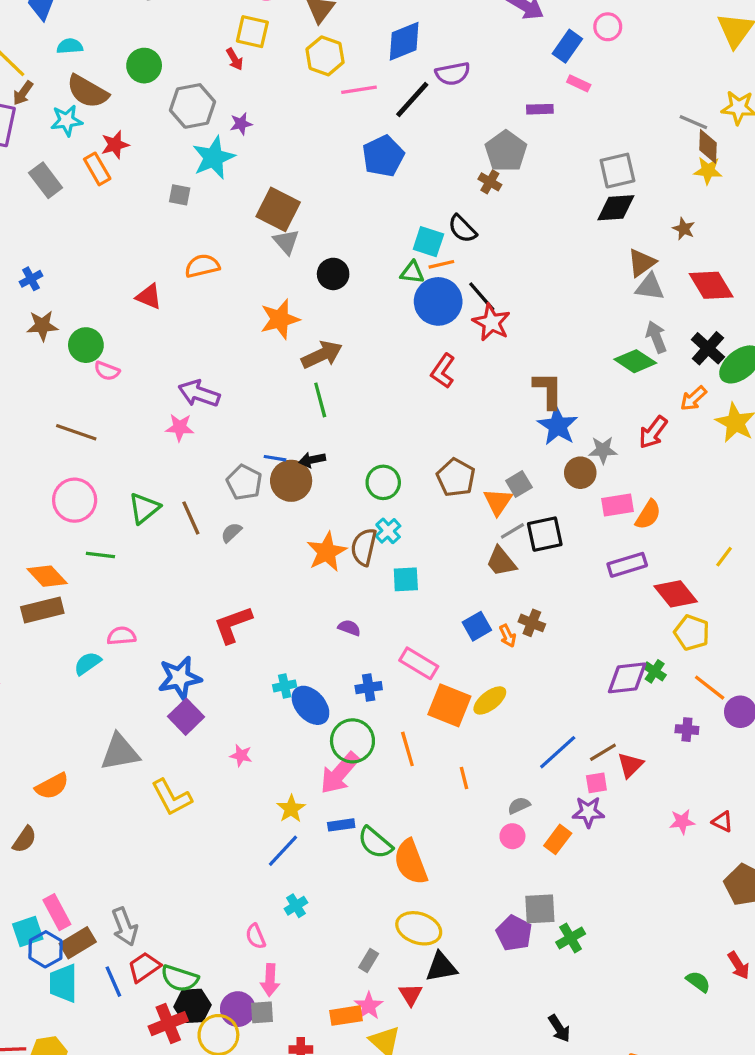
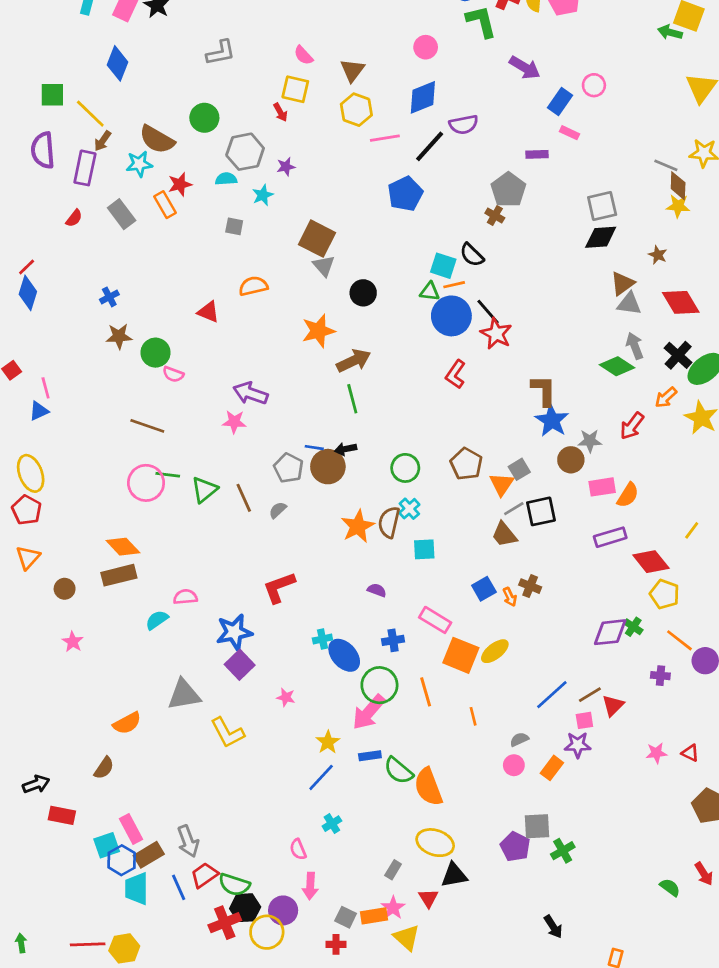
cyan semicircle: (70, 46) -> (226, 179), moved
cyan star: (214, 158) -> (263, 195), size x0.6
green line: (100, 555) -> (168, 475), moved
gray square: (262, 1012) -> (346, 917), moved, turned 30

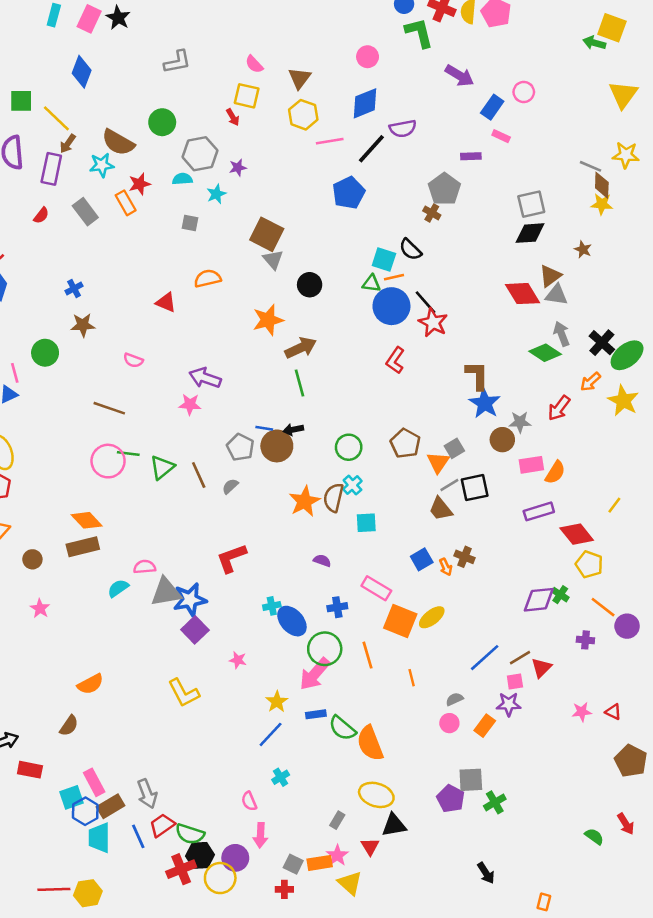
red diamond: (681, 302) -> (522, 294), moved
green circle: (156, 353) -> (45, 353), moved
gray triangle: (184, 695) -> (166, 592), moved

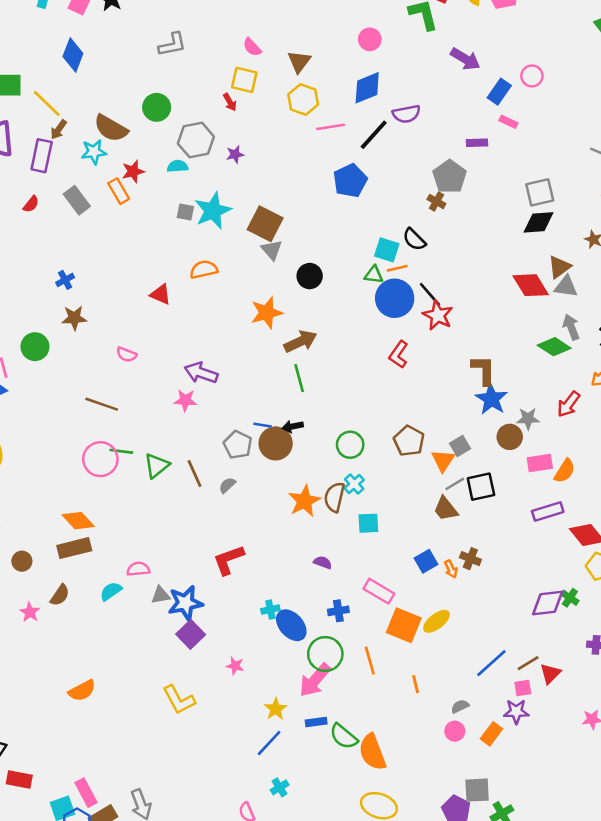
cyan star: (216, 194) -> (213, 211), moved, size x1.8
gray triangle: (166, 592) -> (161, 595), size x0.6
brown semicircle: (69, 726) -> (60, 595), moved

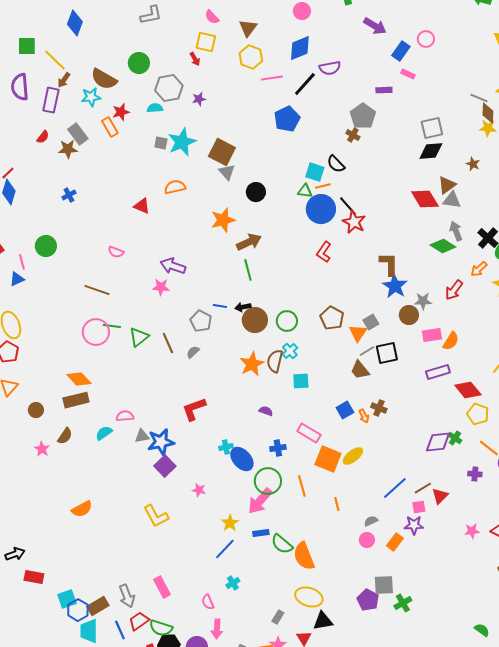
brown star: (74, 318) -> (68, 149), moved
brown circle: (276, 443) -> (255, 320), moved
pink rectangle: (86, 793) -> (162, 587), moved

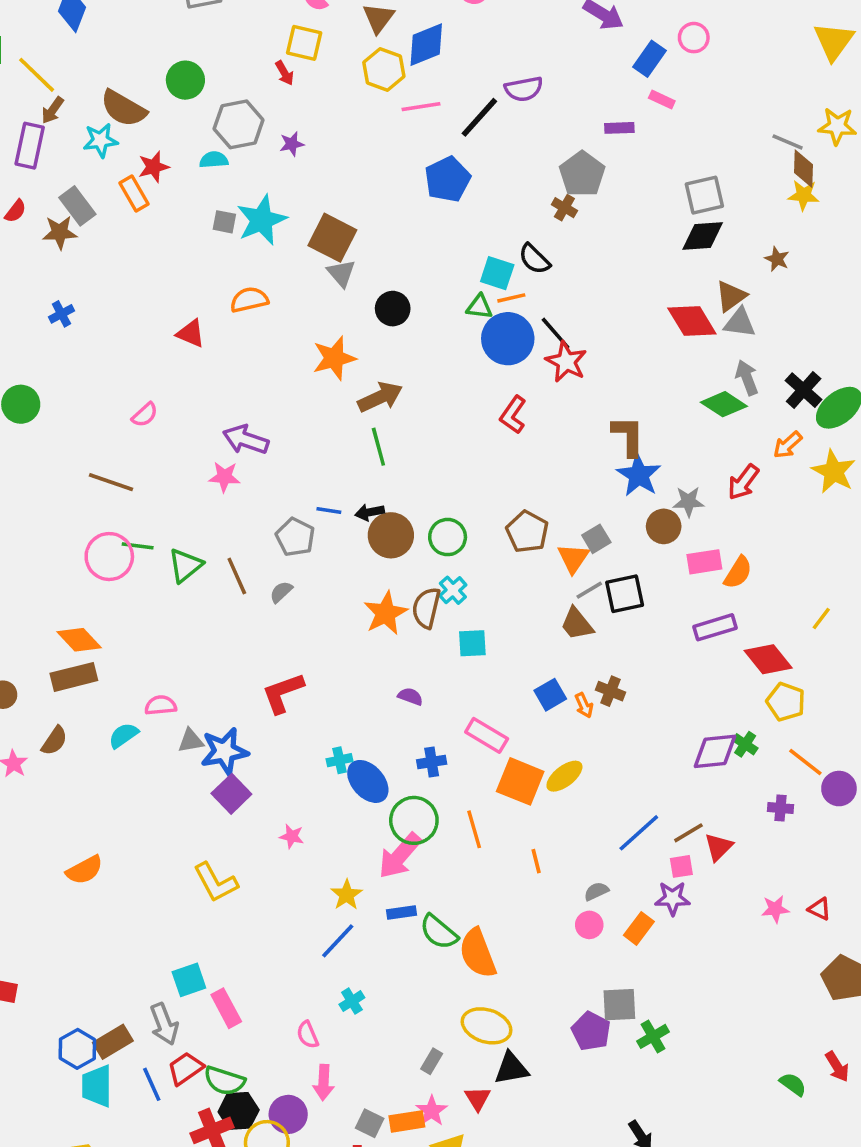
blue diamond: (300, 48) -> (426, 45), moved
pink semicircle: (116, 252) -> (145, 415), turned -63
cyan square: (67, 599) -> (189, 980), moved

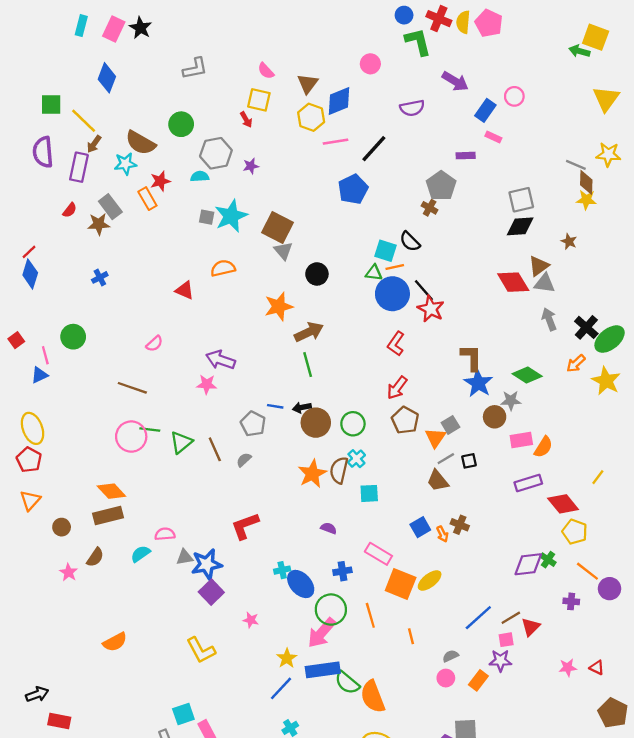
purple semicircle: (524, 89) -> (412, 108), moved
green diamond: (724, 404) -> (527, 375), moved
red arrow: (743, 482) -> (397, 388), moved
black square: (625, 594) -> (469, 461), size x0.6
blue rectangle: (402, 913) -> (323, 670), size x1.8

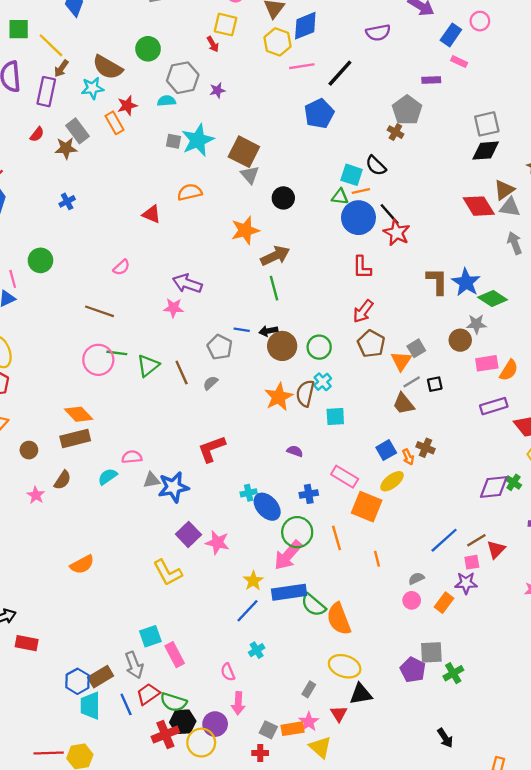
red L-shape: (396, 344) -> (362, 267), turned -35
blue star: (478, 383) -> (466, 282), moved
yellow ellipse: (430, 580) -> (392, 481), moved
purple square: (211, 592) -> (188, 534), moved
pink star: (251, 620) -> (217, 543), size x1.5

